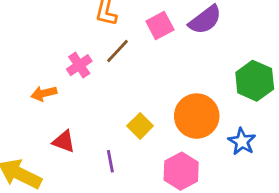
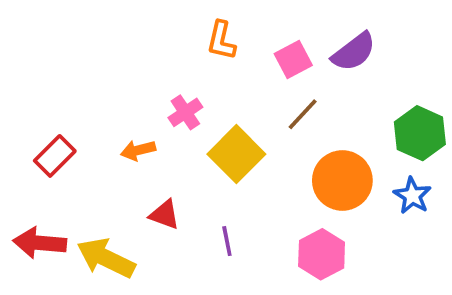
brown line: (117, 51) -> (303, 114), moved
yellow square: (140, 126) -> (236, 154), moved, size x1.6
blue star: (242, 141) -> (412, 196), moved

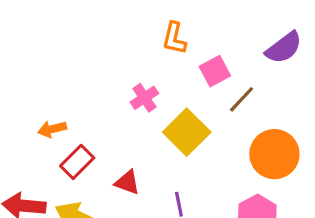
pink square: (293, 59) -> (215, 71), moved
orange arrow: (138, 150) -> (52, 129), moved
red rectangle: (55, 156) -> (77, 162), moved

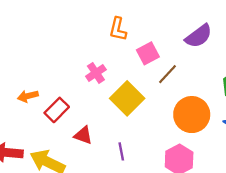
red rectangle: (77, 162) -> (57, 110), moved

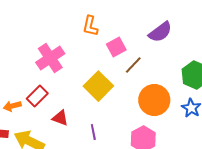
pink cross: (96, 73) -> (50, 58), moved, size x1.6
orange arrow: (28, 96) -> (12, 106), moved

